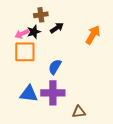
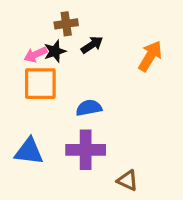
blue semicircle: (55, 67) -> (89, 108), turned 49
blue triangle: (29, 94) -> (29, 151), moved
brown triangle: (79, 112) -> (128, 180), turned 32

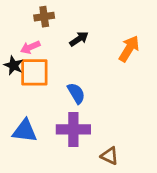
brown cross: (66, 24) -> (44, 17), moved
black star: (55, 51) -> (14, 65), moved, turned -30
blue semicircle: (89, 108) -> (76, 93), turned 70

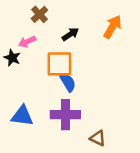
brown cross: (44, 17) -> (39, 14), turned -35
orange arrow: (129, 49) -> (112, 27), moved
orange square: (34, 72) -> (59, 64), moved

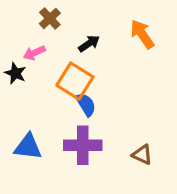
orange arrow: (112, 27) -> (142, 34), turned -65
orange square: (59, 64) -> (75, 81), turned 32
brown triangle: (98, 138) -> (142, 155), moved

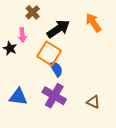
black arrow: (89, 44) -> (58, 29), size x1.6
pink arrow: (34, 53) -> (22, 35), turned -72
purple cross: (83, 145) -> (54, 96), turned 30

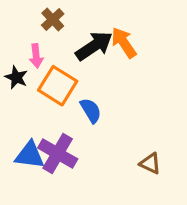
orange arrow: (93, 23) -> (124, 43), moved
orange square: (49, 54) -> (58, 86), moved
purple cross: (54, 96) -> (58, 153), moved

